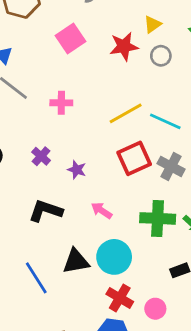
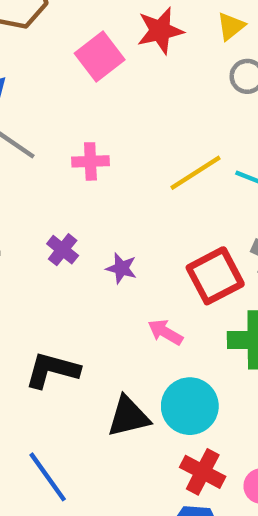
red star: (124, 46) -> (160, 31), moved
red square: (134, 158) -> (215, 276), moved
black L-shape: (45, 211) -> (52, 370), moved
blue line: (36, 278) -> (48, 477), moved

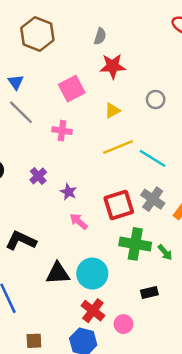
yellow triangle: (231, 26) -> (112, 111), moved
pink square: (100, 57) -> (72, 89), moved
pink arrow: (165, 332) -> (79, 221), moved

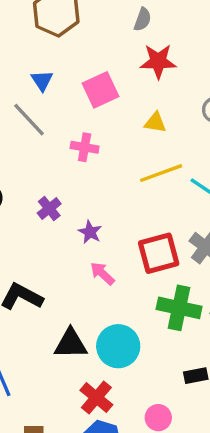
blue triangle: (16, 82) -> (42, 81), moved
yellow triangle: (112, 111) -> (155, 123), turned 35
red cross: (93, 311) -> (96, 398), moved

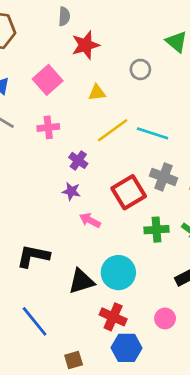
purple cross: (49, 208) -> (78, 160), moved
green cross: (179, 308) -> (157, 230), size x0.7

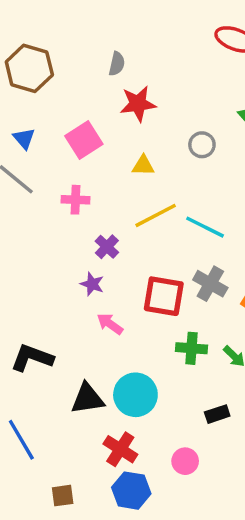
red square: (129, 192) -> (164, 296), turned 32

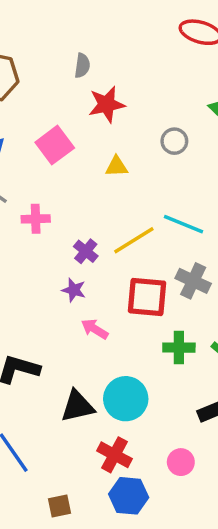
pink cross: (76, 200) -> (36, 219), moved
yellow line: (156, 215) -> (134, 240), moved

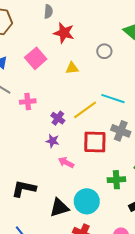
red star: (107, 104) -> (64, 33), turned 30
green cross: (179, 348) -> (116, 180), moved

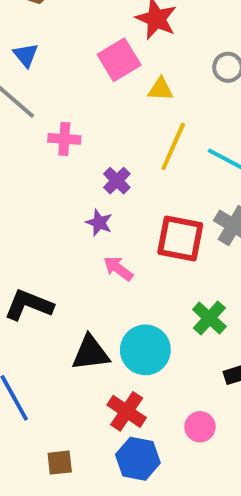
pink square: (36, 58) -> (119, 60), moved
yellow line: (85, 110) -> (173, 146), moved, turned -40
green cross: (116, 180) -> (209, 318), turned 36

